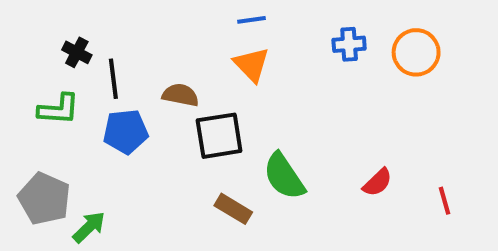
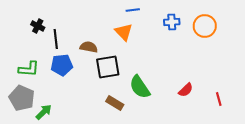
blue line: (252, 20) -> (133, 10), moved
green L-shape: (59, 109) -> (29, 69), moved

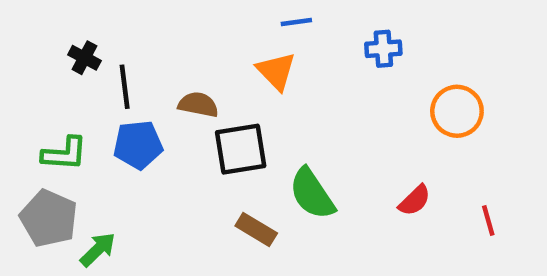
orange circle: (205, 26) -> (457, 111), moved

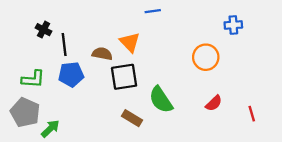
blue cross: (383, 49) -> (233, 25), moved
orange triangle: (276, 71) -> (130, 42), moved
orange circle: (457, 111) -> (206, 57), moved

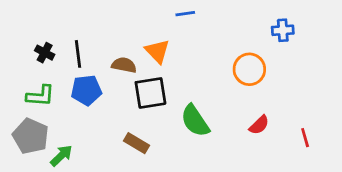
black cross: (43, 30) -> (45, 53), moved
brown rectangle: (132, 118) -> (137, 143), moved

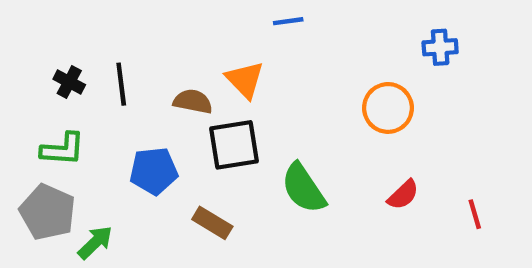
blue pentagon: (86, 90) -> (154, 171), moved

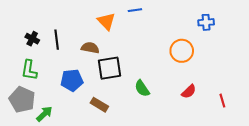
orange triangle: (245, 80) -> (106, 21), moved
green L-shape: (63, 149) -> (29, 70), turned 95
green semicircle: (303, 188) -> (142, 88), size x0.7

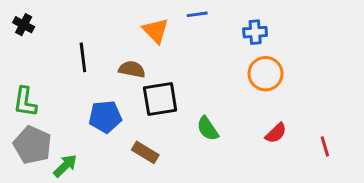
blue cross: (206, 22) -> (255, 32), moved
black cross: (32, 39) -> (24, 25), moved
green L-shape: (29, 70) -> (25, 102), moved

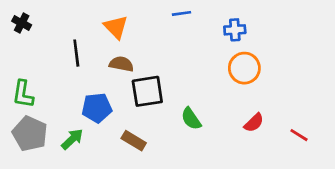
orange triangle: (156, 31) -> (116, 27), moved
red line: (325, 146) -> (299, 135), turned -42
green arrow: (65, 166) -> (72, 139), moved

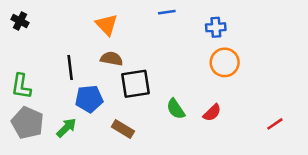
black line: (76, 53) -> (70, 67), moved
red semicircle: (254, 123) -> (212, 113), moved
red line: (299, 135) -> (275, 124), turned -66

